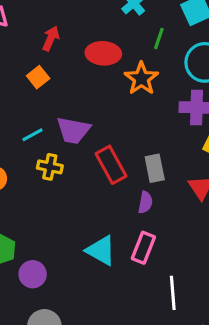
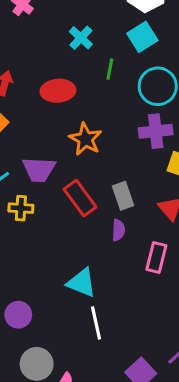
orange star: (141, 78) -> (85, 139), moved
pink rectangle: (143, 248) -> (156, 257), moved
white line: (173, 293) -> (96, 323), moved

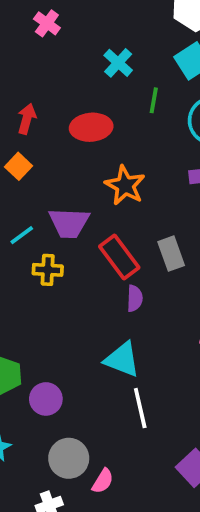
purple semicircle: (118, 230) -> (135, 298), moved

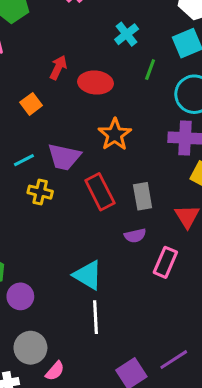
red arrow: (27, 119) -> (58, 68), moved
purple semicircle: (135, 298) -> (135, 236), moved, turned 65

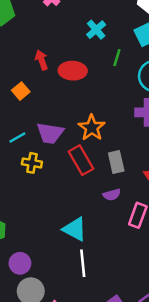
red arrow: (58, 68) -> (41, 60), turned -42
orange star: (115, 134) -> (92, 128), moved
purple circle: (20, 296) -> (20, 263), moved

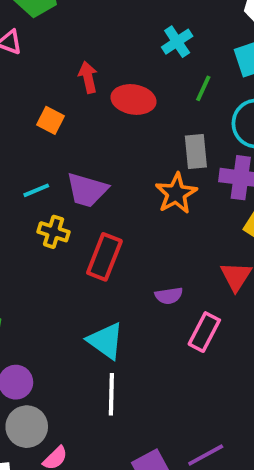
orange square: (21, 91) -> (51, 120), turned -30
orange star: (92, 128) -> (176, 193), moved
red rectangle: (81, 160) -> (104, 257), moved, turned 44
gray rectangle: (116, 162) -> (196, 152), moved

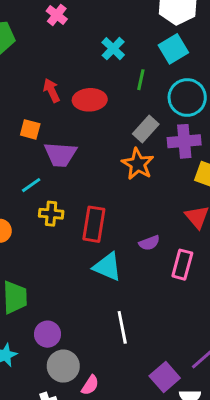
gray rectangle: (196, 152) -> (146, 129), turned 60
purple trapezoid: (87, 190) -> (60, 154), moved
cyan triangle: (106, 341) -> (107, 267), moved

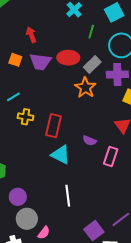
red ellipse: (90, 100) -> (68, 58), moved
purple trapezoid: (60, 154) -> (40, 62), moved
purple semicircle: (149, 243) -> (90, 141), turned 40

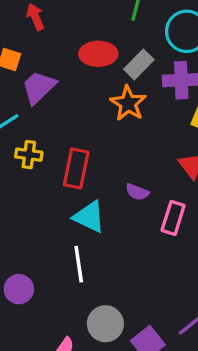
purple trapezoid: (40, 62) -> (39, 87), moved, turned 130
white line: (68, 196) -> (79, 264), moved
gray circle: (27, 219) -> (105, 324), moved

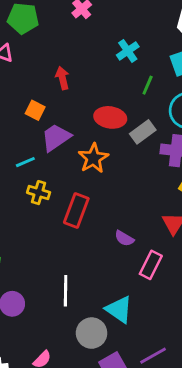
orange star: (128, 103) -> (93, 158), moved
cyan triangle: (89, 217) -> (119, 309), moved
gray circle: (105, 324) -> (92, 333), moved

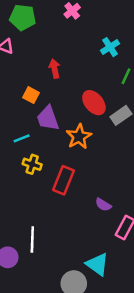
red ellipse: (110, 117) -> (94, 103), turned 40
purple trapezoid: (56, 137) -> (48, 118), turned -76
white line: (66, 291) -> (32, 239), moved

